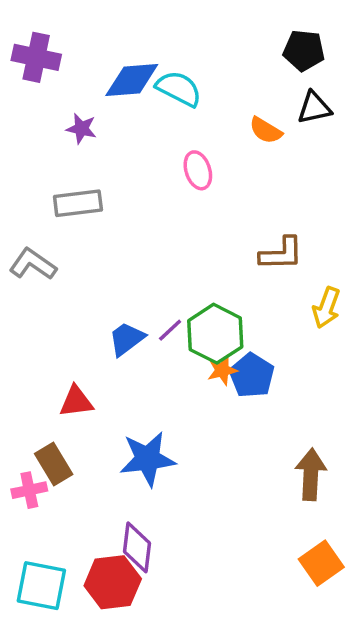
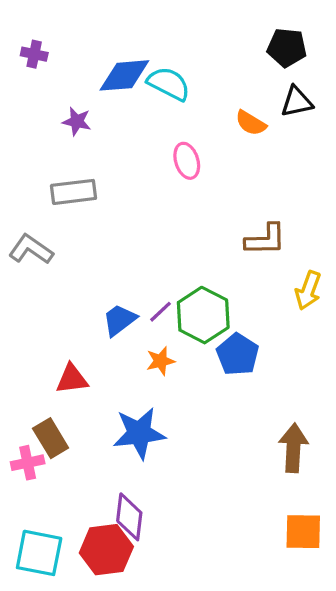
purple cross: (36, 57) -> (34, 54), size x0.6
orange star: (222, 370) -> (160, 361), moved
orange square: (321, 563) -> (303, 532), turned 36

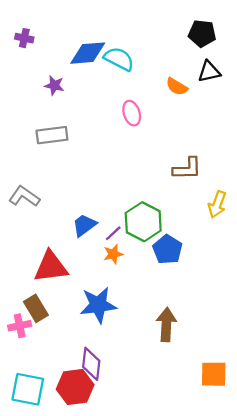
gray L-shape: (31, 249) -> (24, 196), moved
purple line: (160, 312) -> (113, 233), moved
red triangle: (72, 379) -> (51, 267), size x1.5
brown arrow: (293, 448) -> (166, 325), moved

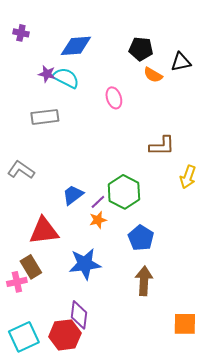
black pentagon: (202, 33) -> (141, 49), moved
cyan semicircle: (119, 59) -> (66, 78), moved
blue pentagon: (168, 249) -> (141, 238), moved
cyan square: (28, 389) -> (24, 337), turned -36

